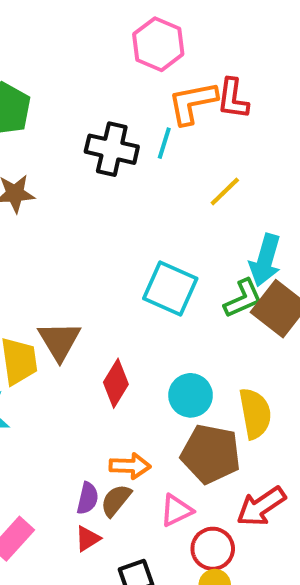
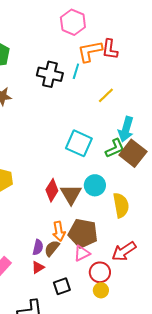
brown triangle: (59, 341) -> (71, 194), moved
cyan circle: (191, 395) -> (95, 185), moved
brown pentagon: (211, 454) -> (83, 233), moved
orange arrow: (130, 466) -> (59, 231), turned 78

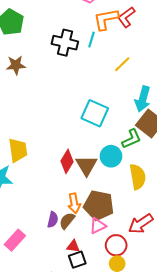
red L-shape: (110, 49) -> (126, 17), turned 45
green L-shape: (115, 148) -> (131, 139), moved
red triangle: (38, 267) -> (73, 246), moved, turned 40

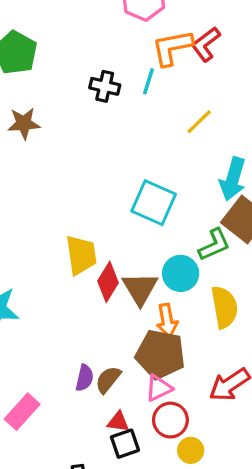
black cross: (65, 43) -> (105, 86), size x0.7
yellow trapezoid: (18, 150) -> (81, 255), moved
orange arrow: (74, 203) -> (167, 321), moved
red circle: (116, 245) -> (170, 420), moved

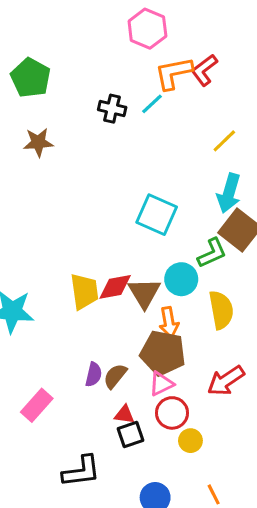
cyan line: (149, 81) -> (152, 104), turned 30
yellow line: (199, 122) -> (224, 141), moved
yellow trapezoid: (81, 255) -> (84, 291), moved
red diamond: (108, 282) -> (115, 287), turned 48

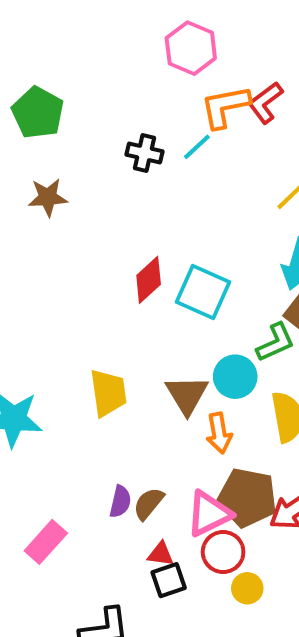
red diamond: (115, 287) -> (149, 280), moved, turned -32
brown pentagon: (163, 353) -> (247, 498), moved
pink triangle: (161, 384) -> (209, 514), size x1.4

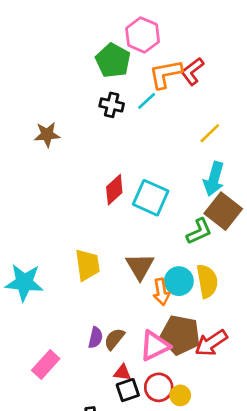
green pentagon: (38, 113) -> (113, 61), moved
cyan circle: (235, 377) -> (179, 281), moved
red circle: (223, 552) -> (159, 387), moved

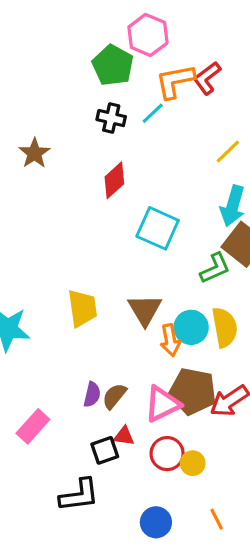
brown star: (47, 134) -> (34, 153), turned -30
red diamond: (114, 190) -> (114, 180), moved
black square: (128, 390) -> (105, 450), moved

